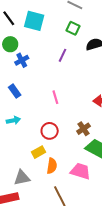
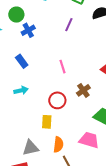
brown cross: (83, 129) -> (83, 90), moved
yellow rectangle: (38, 152) -> (47, 122), turned -56
orange semicircle: (52, 166) -> (58, 145), moved

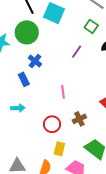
green circle: (16, 15) -> (27, 32), size x1.5
blue cross: (28, 30) -> (35, 61), moved, turned -32
yellow rectangle: (47, 122) -> (59, 149), moved

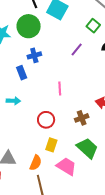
blue cross: (35, 61) -> (34, 55), turned 32
brown cross: (79, 119) -> (82, 118), moved

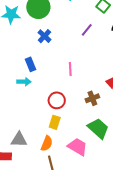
blue cross: (34, 55) -> (44, 36), turned -32
blue rectangle: (22, 73) -> (30, 64), moved
yellow rectangle: (51, 145) -> (55, 122), moved

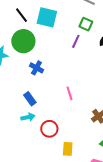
purple line: (87, 30) -> (76, 41), moved
red circle: (57, 100) -> (49, 129), moved

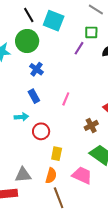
green square: (86, 24) -> (91, 32), turned -32
pink line: (70, 93) -> (66, 99), turned 32
blue rectangle: (30, 99) -> (34, 96), moved

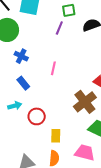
pink line: (66, 99) -> (53, 68), moved
brown cross: (91, 125) -> (85, 102), size x1.6

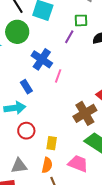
blue cross: (21, 56) -> (42, 59), moved, size x1.5
cyan arrow: (15, 106) -> (15, 108), size x1.5
red circle: (37, 116) -> (26, 131), moved

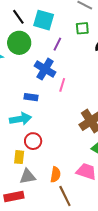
purple line: (69, 37) -> (57, 44), moved
blue rectangle: (26, 87) -> (31, 97), turned -48
yellow rectangle: (52, 143) -> (19, 157), moved

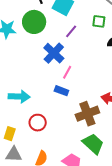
blue rectangle: (31, 97) -> (61, 91), moved
red circle: (33, 141) -> (38, 123), moved

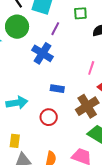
pink line: (67, 72) -> (91, 68), moved
red circle: (38, 123) -> (49, 117), moved

